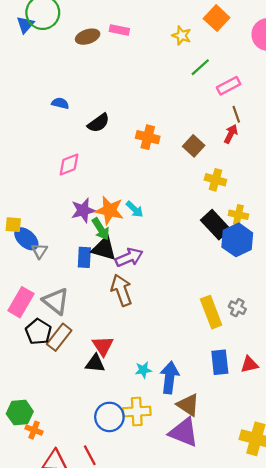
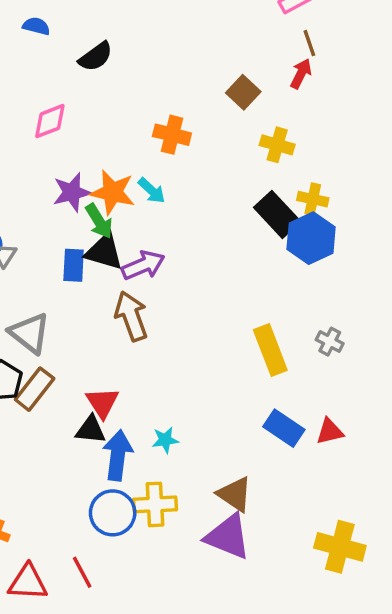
orange cross: (148, 137) -> (172, 135), moved
gray cross: (237, 308) -> (330, 342), moved
blue rectangle: (220, 362) -> (284, 428), turned -50
blue arrow: (170, 378) -> (118, 455), moved

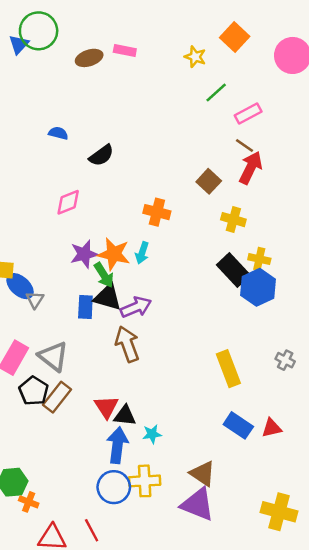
brown line: (309, 43) -> (244, 146), moved, turned -36
red arrow: (301, 74) -> (251, 168), size x1.5
cyan arrow: (152, 191) -> (142, 253), turned 65
gray cross: (330, 342) -> (285, 360), moved
black triangle: (91, 430) -> (125, 416), moved

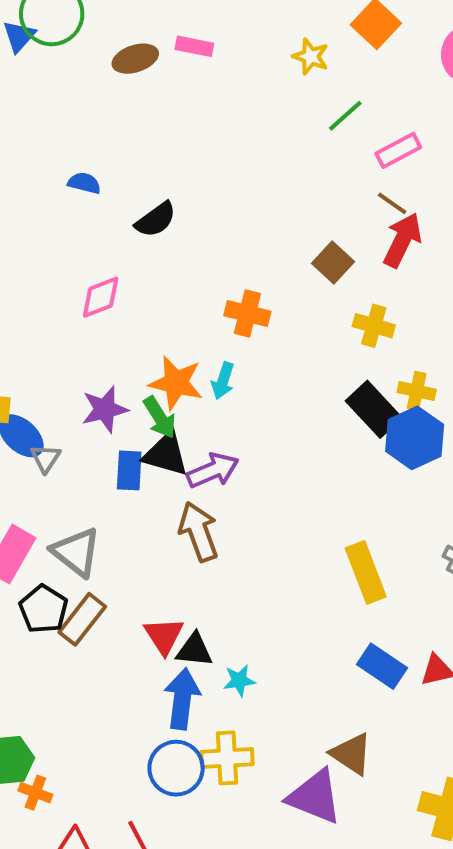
purple star: (84, 254) -> (105, 409), moved
brown triangle: (203, 474) -> (351, 754), moved

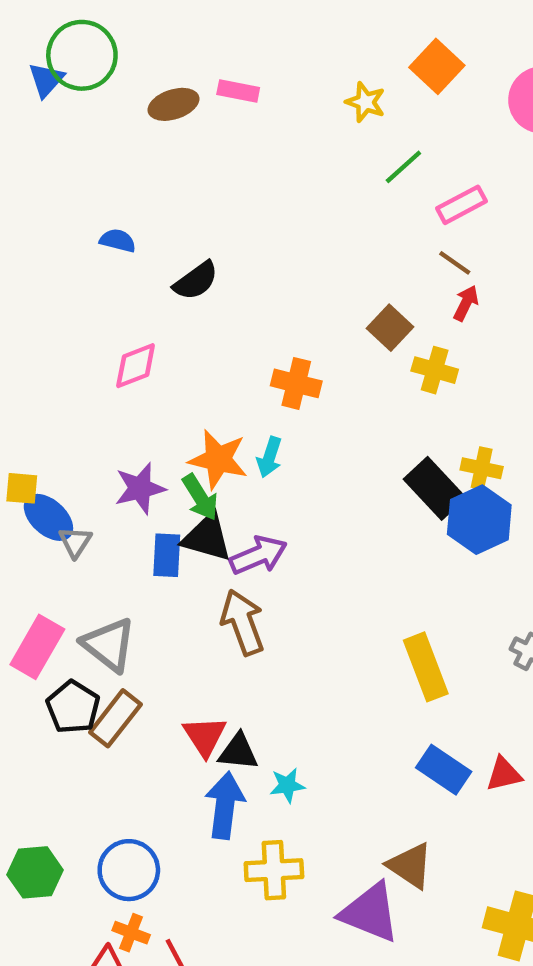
red arrow: (402, 240) -> (466, 303), size x0.6
yellow cross: (374, 326) -> (435, 370), moved
blue circle: (176, 768) -> (129, 870), moved
orange cross: (35, 793) -> (131, 933), moved

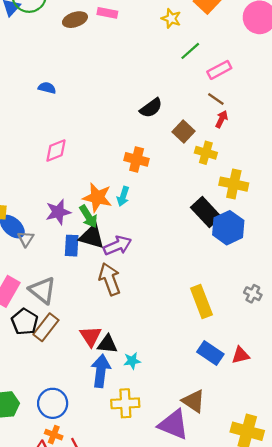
black semicircle: (196, 281) -> (151, 108), moved
yellow cross: (482, 468) -> (234, 184), moved, size x1.4

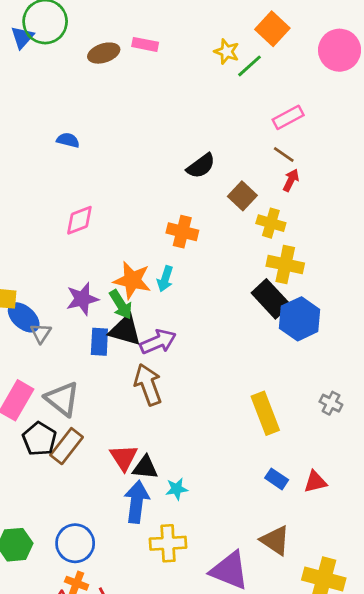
green line: (190, 51) -> (249, 66), moved
yellow cross: (234, 184) -> (285, 265), moved
blue rectangle: (210, 353) -> (277, 479), size x0.7
brown triangle: (194, 401) -> (275, 540), moved

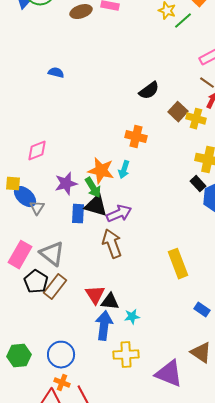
pink diamond: (79, 220) -> (37, 151), moved
yellow cross: (271, 223) -> (196, 119), moved
black rectangle: (271, 299) -> (198, 184), size x0.6
yellow rectangle: (265, 413) -> (178, 264), moved

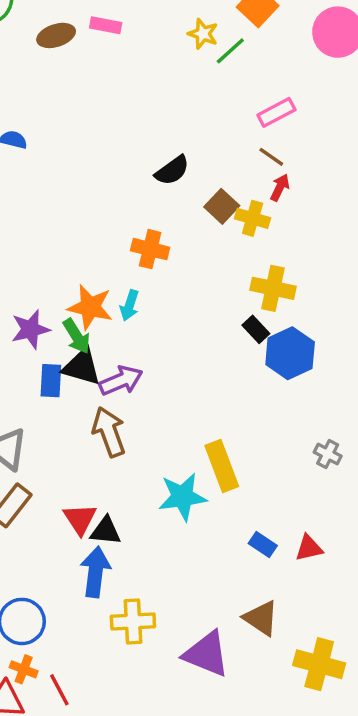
cyan star: (132, 317) -> (182, 497), moved, size x1.8

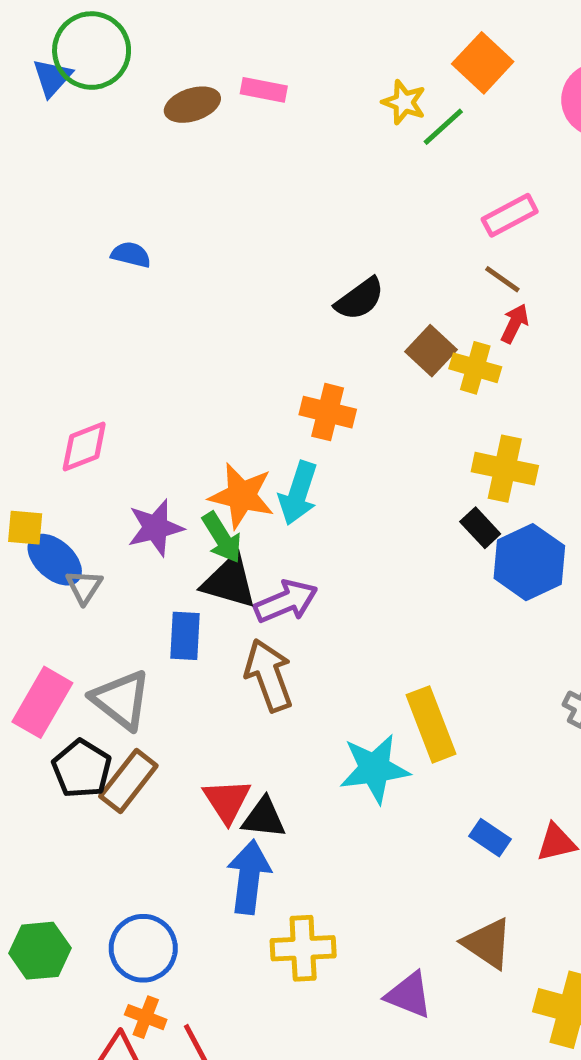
cyan arrow: (130, 305) -> (298, 493), size x1.4
blue rectangle: (51, 381) -> (185, 636), moved
purple triangle: (206, 654) -> (409, 995), size x0.7

